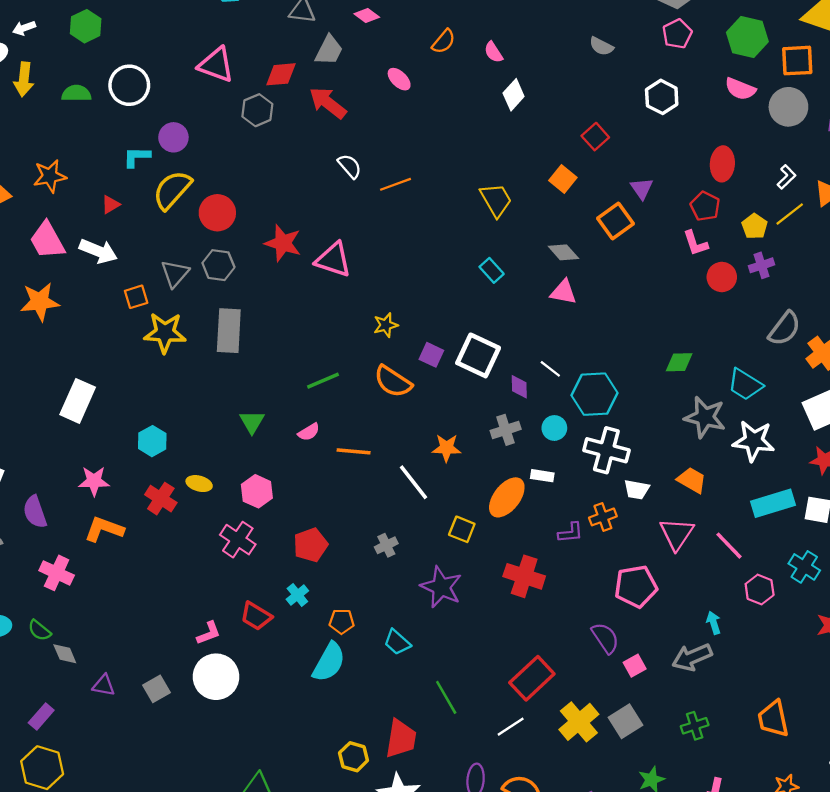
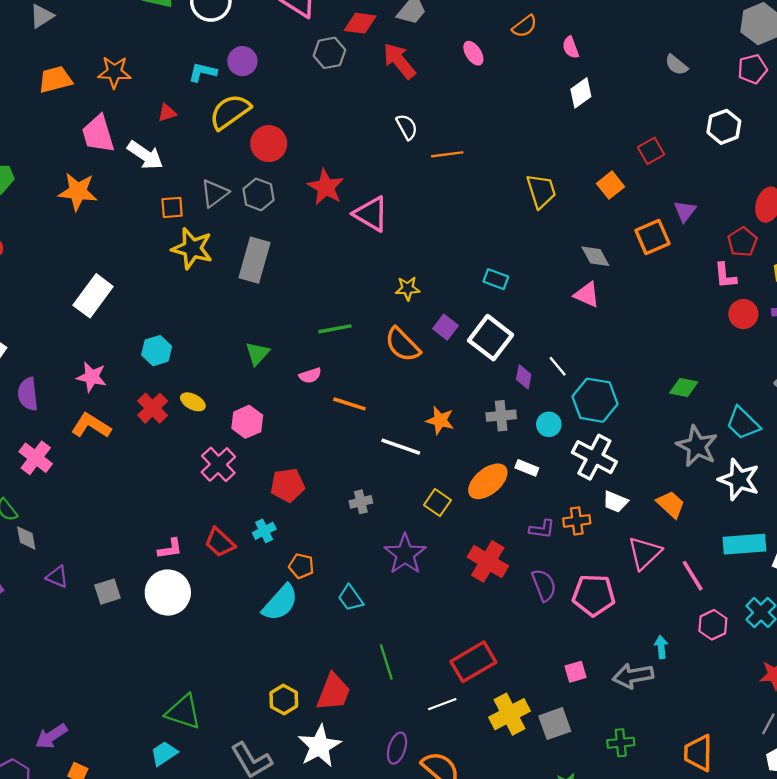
cyan rectangle: (492, 270) -> (496, 279), moved, turned -40
white line: (413, 482) -> (401, 447), turned -45
purple semicircle: (605, 638) -> (544, 585), moved

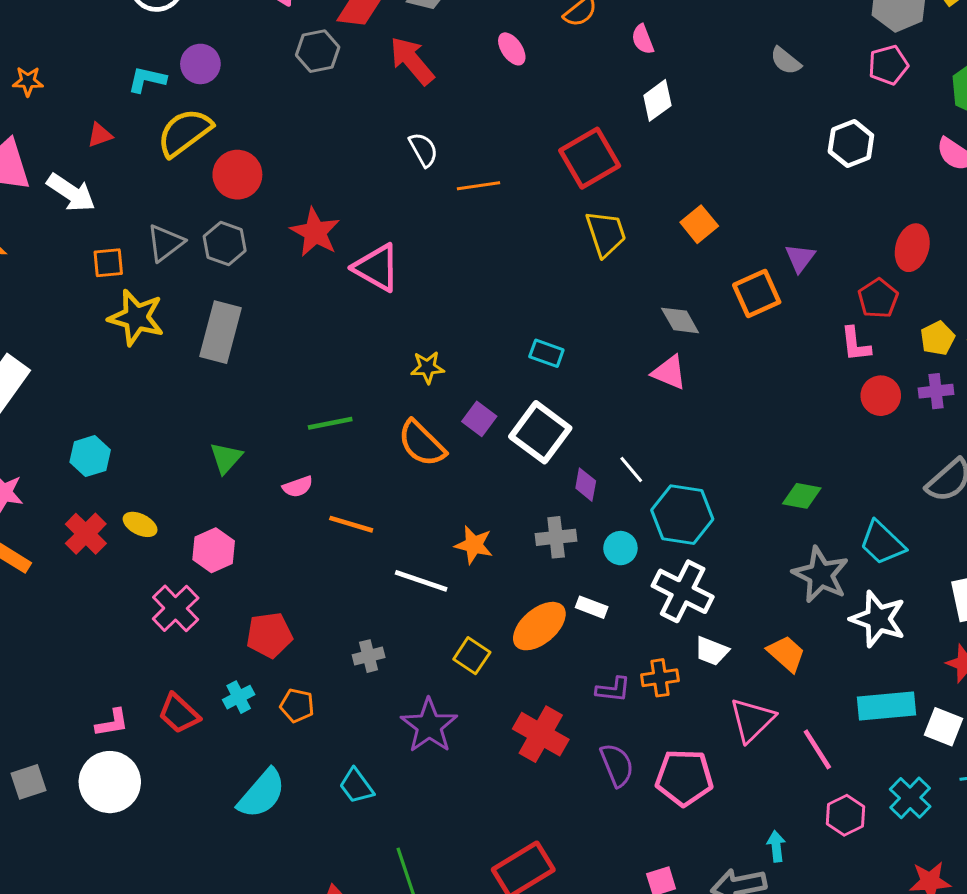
orange star: (114, 72) -> (28, 81), size x0.7
red square: (651, 151) -> (590, 158), moved, size x1.6
orange pentagon: (301, 566) -> (297, 706), moved

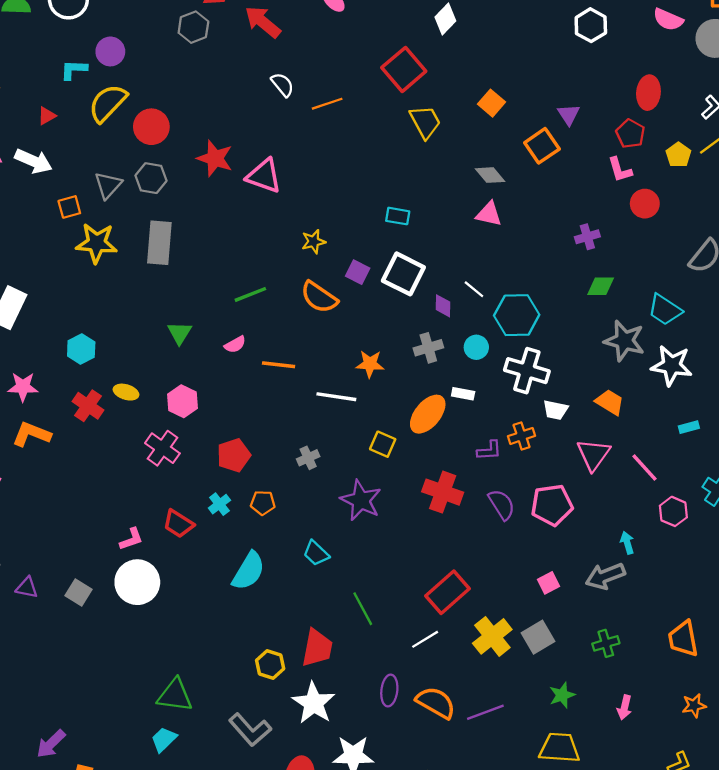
purple cross: (936, 391) -> (587, 237), moved
cyan rectangle: (887, 706) -> (689, 427), size x0.5
gray square: (28, 782) -> (79, 592), turned -30

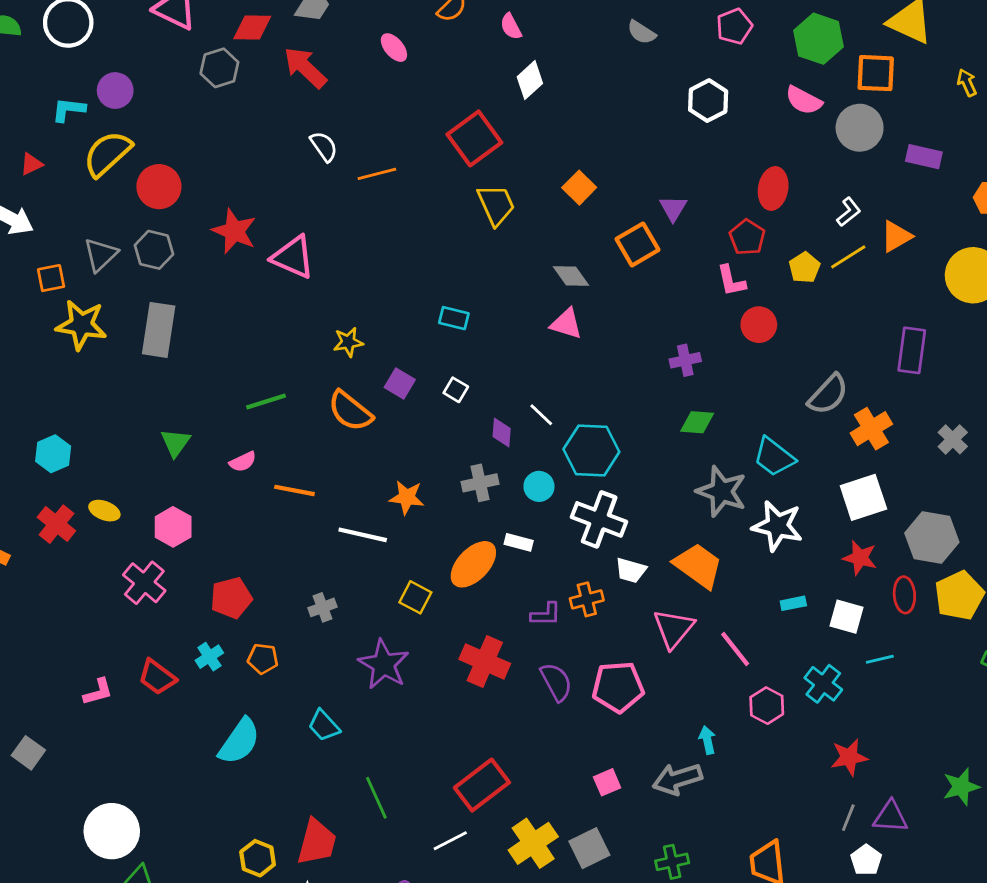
white square: (403, 274) -> (456, 390), size x0.5
orange trapezoid: (610, 402) -> (698, 566), size x1.4
white circle: (137, 582) -> (112, 831), moved

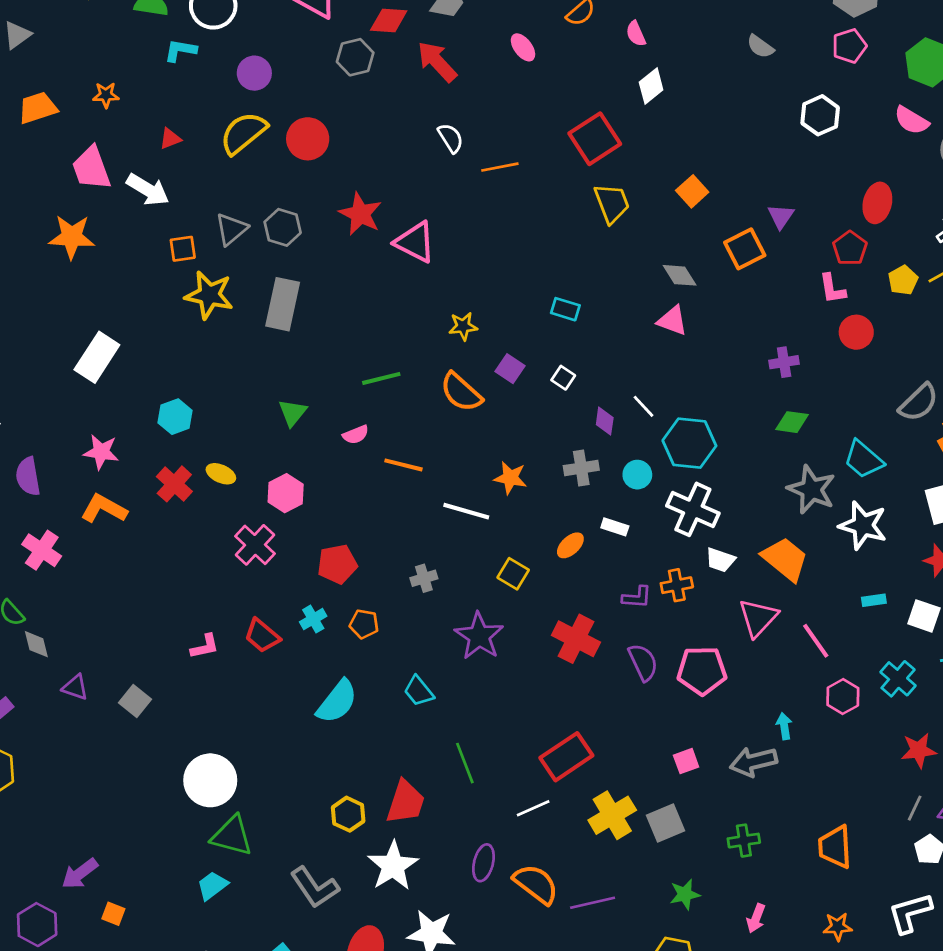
cyan L-shape: (69, 110) -> (180, 50), moved
red circle: (159, 187) -> (308, 139), moved
orange ellipse: (473, 564) -> (570, 545), size x0.6

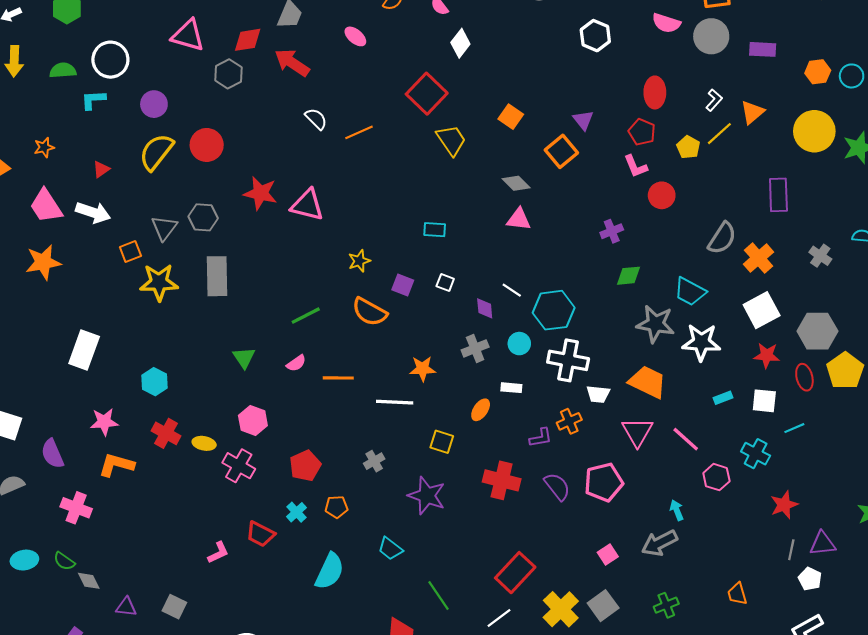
yellow ellipse: (221, 474) -> (204, 443), moved
orange trapezoid: (835, 847) -> (737, 594), size x0.7

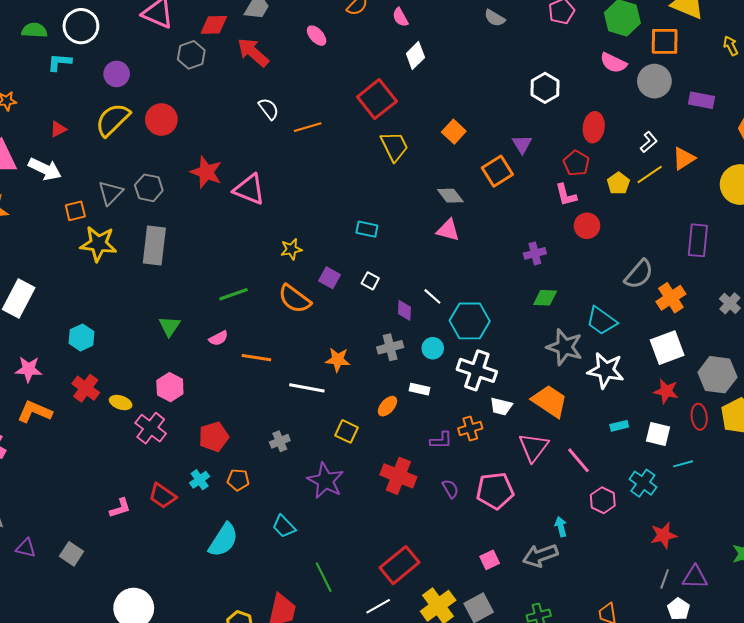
white hexagon: (595, 36) -> (545, 88), moved
purple semicircle: (557, 486) -> (450, 489), size x0.7

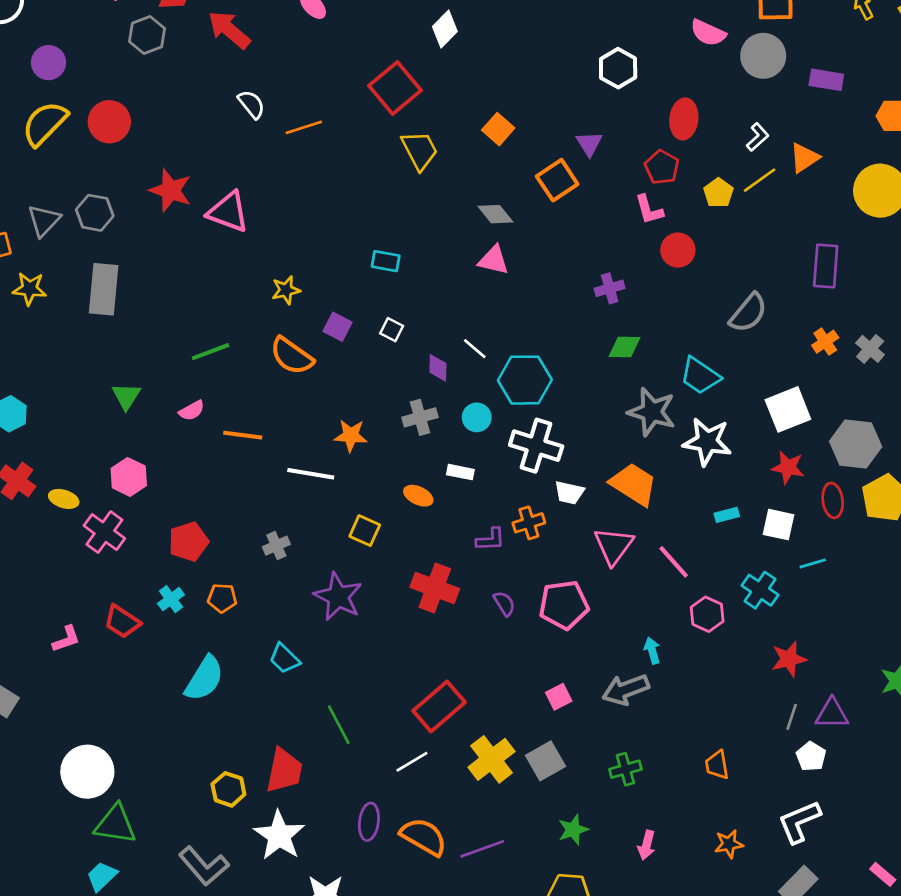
yellow star: (98, 244) -> (29, 289), size x0.7
orange cross: (671, 298) -> (825, 342), moved, size x0.7
orange ellipse: (387, 406) -> (418, 496), turned 75

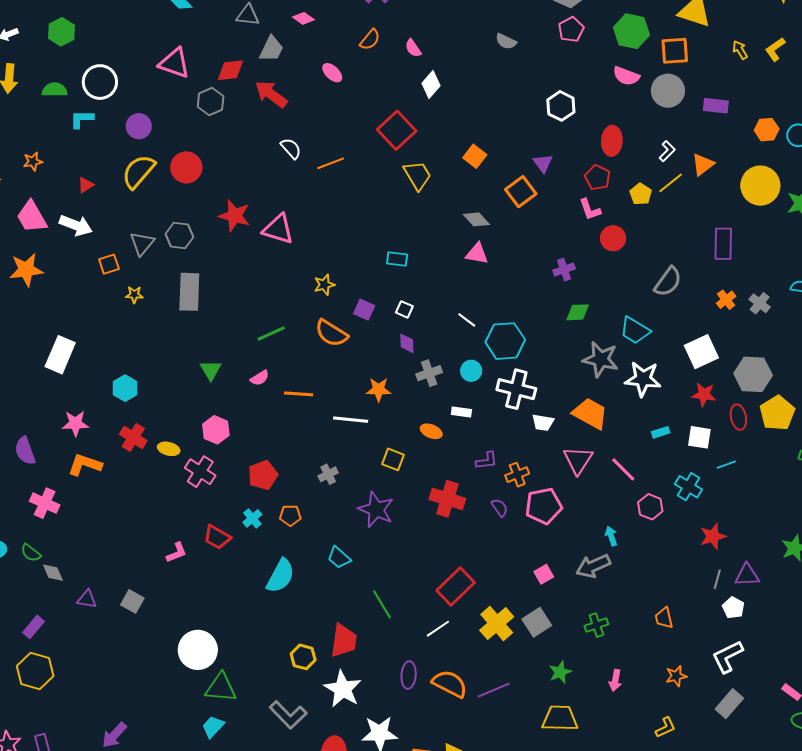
yellow star: (29, 289) -> (134, 295), size x0.7
purple diamond: (438, 368) -> (407, 343), moved
orange cross: (529, 523) -> (517, 475), moved

